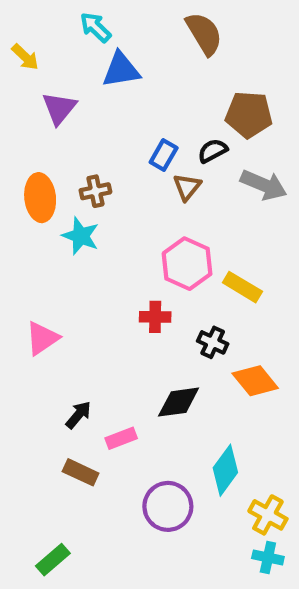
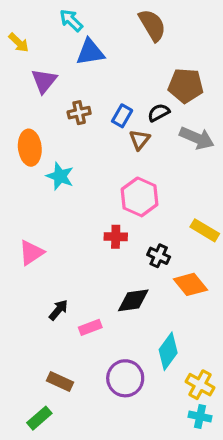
brown cross: (95, 191) -> (79, 113), moved
yellow rectangle: (242, 287) -> (205, 230), moved
brown rectangle: (81, 472) -> (60, 381), moved

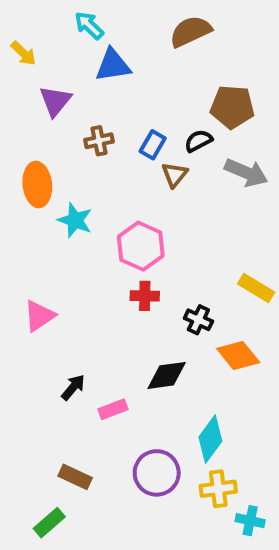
brown semicircle: (152, 25) -> (190, 31), turned -84
pink hexagon: (140, 197) -> (141, 246), moved
yellow cross: (200, 385) -> (218, 489), moved, turned -36

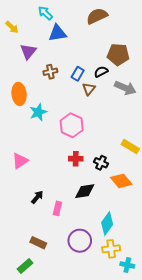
cyan star: (75, 220) -> (38, 112), turned 30
red cross: (145, 296) -> (76, 159), moved
pink rectangle: (113, 409) -> (57, 208), turned -56

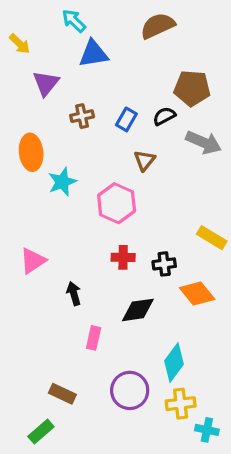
brown triangle: (89, 89) -> (144, 160), moved
black cross: (101, 163) -> (164, 264), turned -32
black arrow: (37, 197) -> (74, 294), moved, turned -56

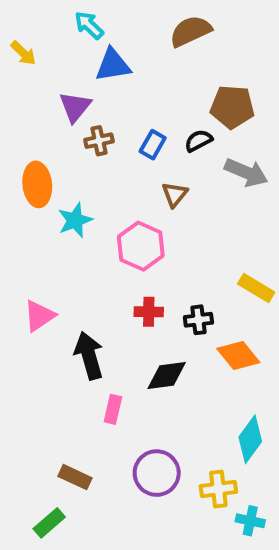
purple triangle: (46, 83) -> (75, 107), moved
black arrow: (74, 294) -> (89, 356), size x1.6
cyan diamond: (174, 363) -> (250, 439), moved

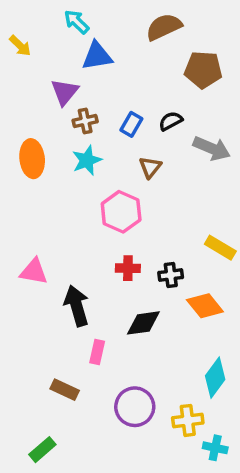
brown pentagon: (232, 107) -> (203, 70), moved
cyan star: (75, 220) -> (87, 160), moved
pink triangle: (39, 316) -> (34, 272), turned 44
brown rectangle: (75, 477) -> (65, 390), moved

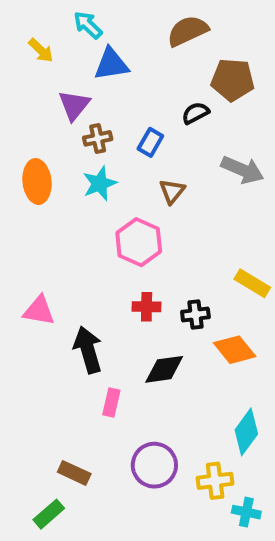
yellow arrow: (20, 46) -> (41, 50), moved
black semicircle: (171, 121) -> (195, 113), moved
brown rectangle: (65, 390) -> (74, 473), moved

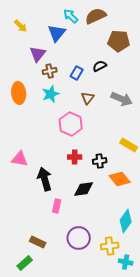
cyan arrow: (88, 25) -> (71, 16), moved
blue triangle: (111, 64) -> (57, 33), turned -42
black semicircle: (195, 113) -> (100, 66), moved
gray arrow: (242, 170) -> (122, 99), moved

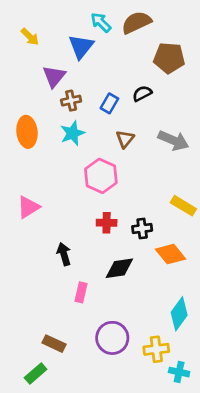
pink triangle: (20, 159) -> (28, 207), moved, turned -42
black arrow: (45, 179) -> (64, 254), size x0.7

